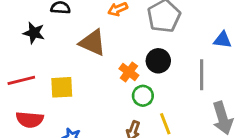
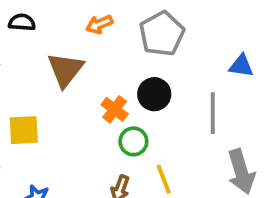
brown triangle: (93, 43) -> (65, 70), turned 44

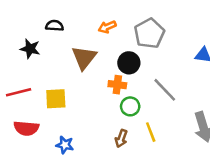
black circle: (154, 94) -> (129, 63), moved
orange cross: (115, 109) -> (117, 85), turned -30
gray line: (213, 113) -> (165, 90), moved, turned -44

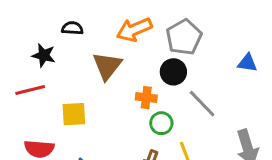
orange arrow: (107, 27) -> (134, 30), size x1.6
black circle: (129, 63) -> (173, 72), moved
red line: (19, 92) -> (30, 90), moved

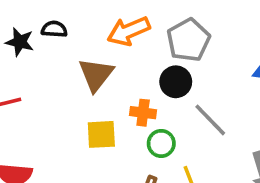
black star: (44, 55) -> (20, 42), moved
yellow square: (74, 114) -> (101, 134), moved

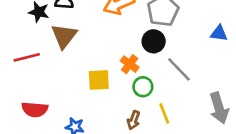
brown triangle: (96, 75) -> (64, 36), moved
orange cross: (143, 113) -> (130, 64), turned 30

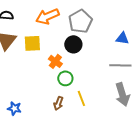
gray line: (179, 69) -> (120, 65), moved, turned -45
yellow square: (99, 80) -> (32, 43), moved

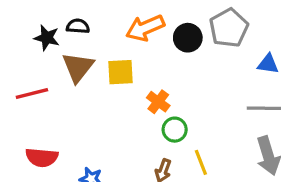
gray pentagon: (80, 21) -> (229, 28), moved
black circle: (73, 44) -> (188, 38), moved

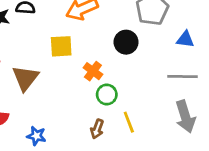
black circle: (188, 38) -> (126, 42), moved
brown triangle: (78, 67) -> (25, 78), moved

